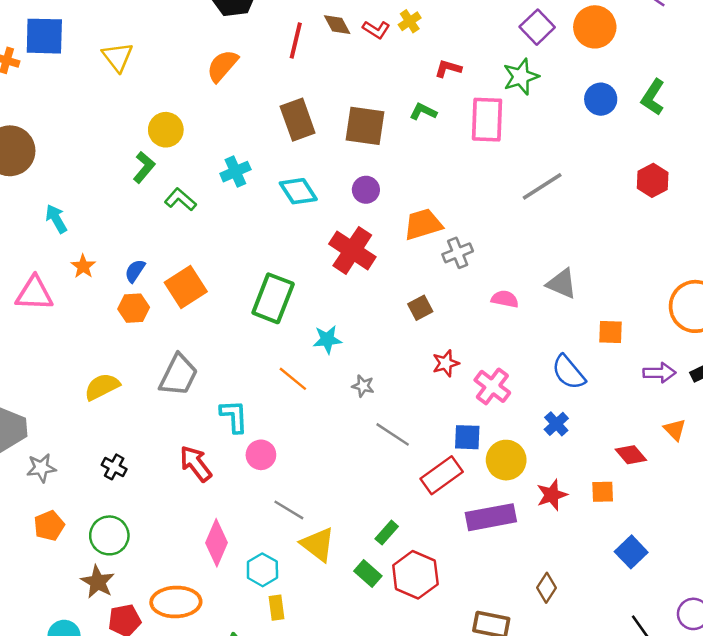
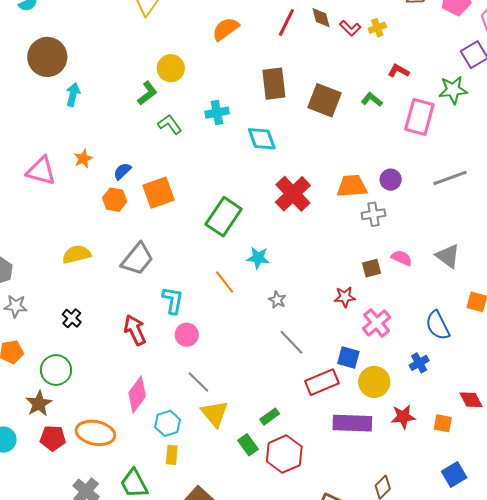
purple circle: (366, 190) -> (391, 180), moved
cyan arrow: (56, 219) -> (73, 94), moved, turned 30
brown square: (420, 308) -> (371, 268), moved

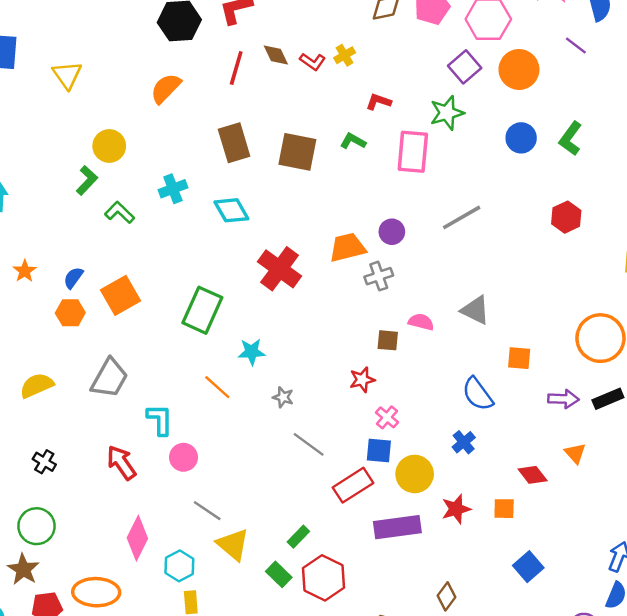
brown square: (371, 268) -> (388, 340), turned 30
pink cross: (377, 323) -> (387, 417), moved, size x0.7

